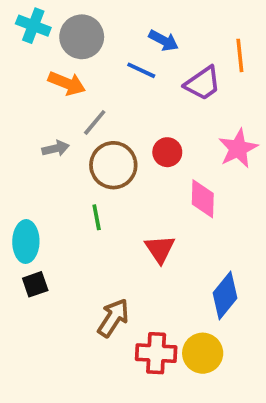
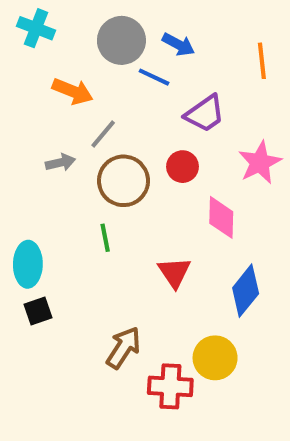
gray circle: (82, 37) -> (121, 40), moved
purple trapezoid: (203, 83) -> (205, 114), moved
blue diamond: (225, 295) -> (246, 291), moved
yellow circle: (203, 353) -> (215, 358), moved

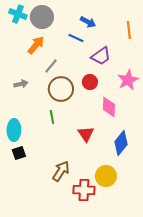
gray circle: (121, 40) -> (42, 17), moved
orange arrow: (73, 91) -> (36, 45), turned -72
gray arrow: (60, 163) -> (21, 84), moved

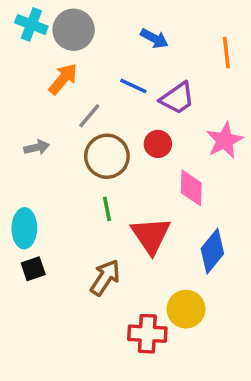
blue line: (76, 38) -> (133, 86), moved
green line: (52, 117) -> (107, 209), moved
red triangle: (86, 134) -> (151, 235), size x1.4
brown arrow: (61, 171) -> (105, 277), moved

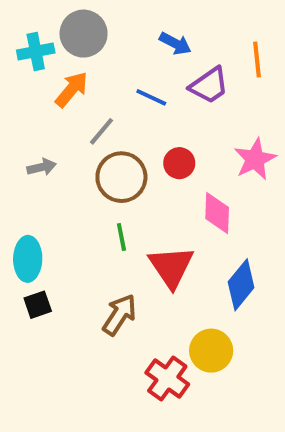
cyan cross: (31, 24) -> (36, 52), moved, turned -32
purple trapezoid: (177, 98) -> (209, 85), moved
red cross: (147, 334) -> (167, 379), turned 33

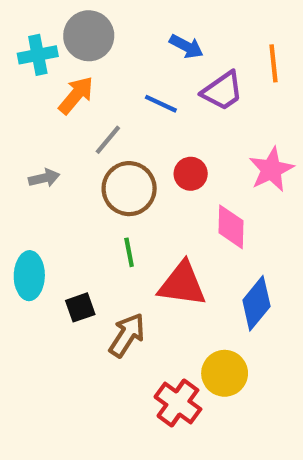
red triangle: (171, 267) -> (182, 284), turned -48
black square: (38, 305) -> (80, 307), moved

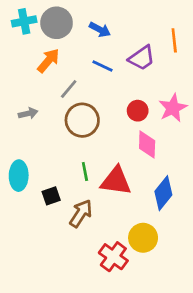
blue arrow: (186, 46) -> (100, 30), moved
cyan cross: (38, 55) -> (24, 21), moved
red circle: (191, 174) -> (138, 111), moved
green line: (129, 252) -> (85, 172), moved

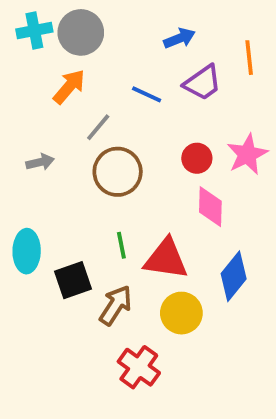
blue arrow: (100, 30) -> (179, 38), moved, turned -50
black square: (51, 196) -> (73, 280), size x1.4
yellow circle: (143, 238) -> (181, 313), moved
red cross: (113, 257) -> (139, 367), moved

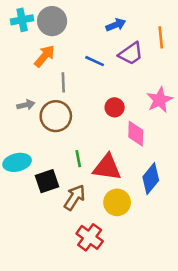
gray line: (98, 127) -> (63, 82), turned -42
red circle: (197, 158) -> (115, 107), moved
brown circle: (118, 172) -> (56, 116), moved
cyan ellipse: (27, 251) -> (17, 162), turned 76

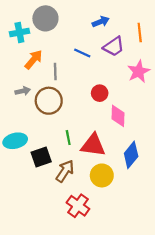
cyan cross: (22, 20) -> (19, 32), moved
orange arrow: (45, 56) -> (34, 60), moved
pink star: (160, 100) -> (139, 71), moved

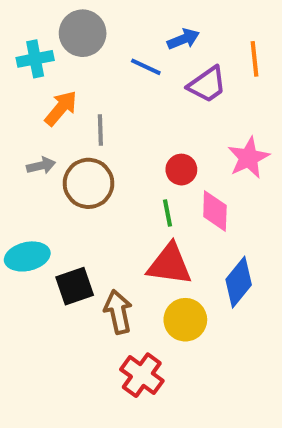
blue line: (82, 53) -> (146, 67), moved
pink star: (139, 71) -> (249, 158), moved
green line: (68, 138) -> (168, 213), moved
brown arrow: (65, 171) -> (118, 312), turned -45

